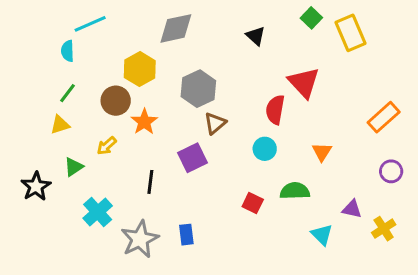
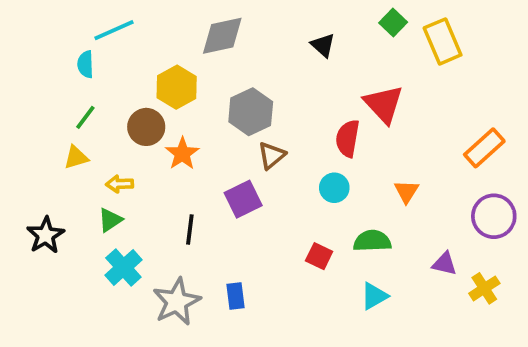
yellow arrow: (107, 146) -> (120, 184), moved, turned 40
green triangle: (74, 167) -> (110, 220), moved
purple circle: (391, 171) -> (494, 216), size x1.5
cyan triangle: (322, 235) -> (374, 296), moved, turned 45

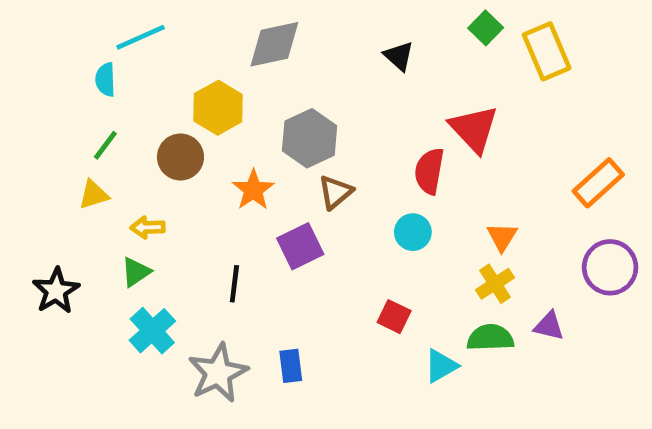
orange star: (182, 154) -> (253, 190), moved
green semicircle: (372, 241) -> (490, 338), moved
yellow cross: (484, 288) -> (495, 284), moved
cyan triangle: (374, 296) -> (441, 366), moved

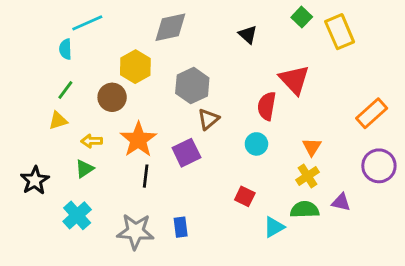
orange star: (253, 190) -> (138, 140), moved, size x1.4
cyan cross: (152, 331) -> (77, 215), moved
gray star: (218, 373) -> (135, 231), turned 30

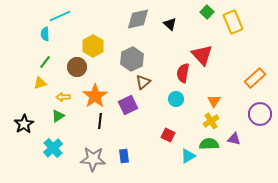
gray diamond: (170, 27) -> (138, 19), moved

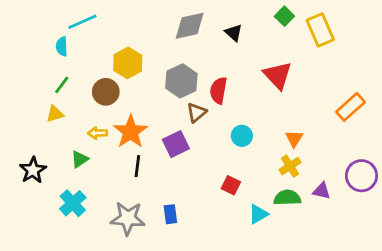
red semicircle: (183, 73) -> (218, 90), moved
yellow arrow: (63, 97) -> (98, 133), moved
purple circle: (260, 114) -> (361, 176), moved

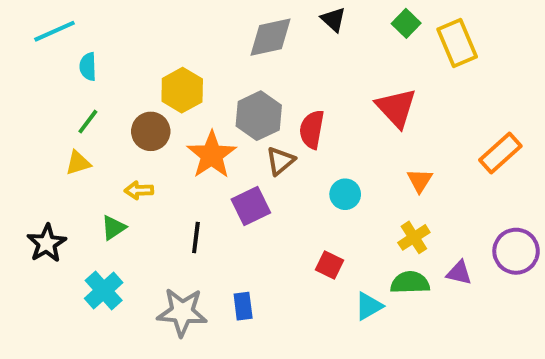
cyan line: (82, 22) -> (55, 31), moved
black triangle: (234, 33) -> (333, 19), moved
orange star: (131, 132) -> (212, 155), moved
orange triangle: (294, 139) -> (420, 180), moved

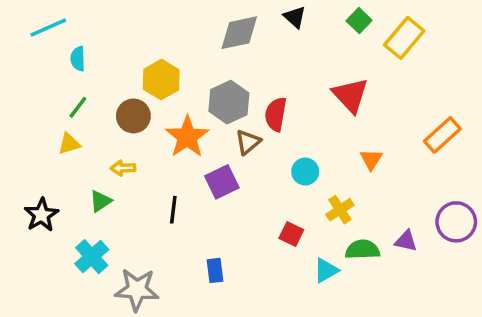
yellow rectangle: (457, 43) -> (404, 38), turned 63
yellow cross: (414, 237) -> (340, 210), moved
gray star: (182, 312) -> (137, 290), moved

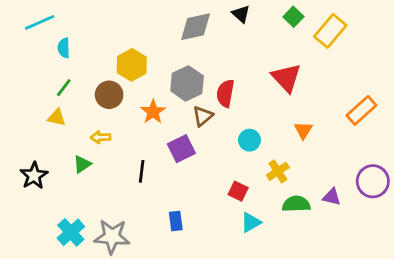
orange star: (187, 137) -> (153, 112), size x0.7
yellow triangle: (69, 144) -> (57, 117), turned 30
cyan cross: (92, 257) -> (71, 232), moved
cyan triangle: (326, 270) -> (251, 222), moved

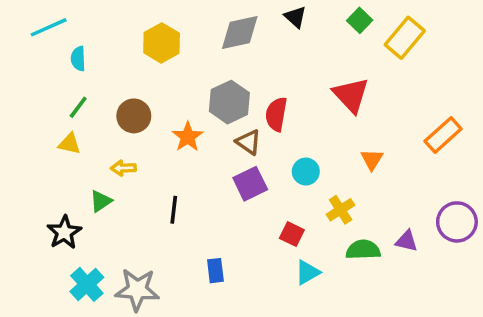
yellow hexagon: (132, 65) -> (162, 43), moved
brown triangle: (203, 116) -> (248, 142), turned -45
purple square: (181, 149) -> (250, 184), moved
black star: (34, 176) -> (64, 232), moved

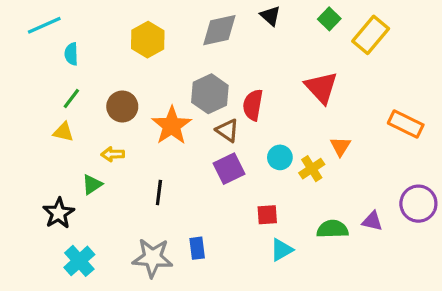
orange rectangle: (443, 135) -> (406, 124), turned 68
orange star: (188, 137) -> (172, 126), size x1.4
yellow cross: (341, 210) -> (312, 169), moved
red square: (292, 234) -> (267, 215), turned -30
gray star: (137, 290) -> (153, 258), moved

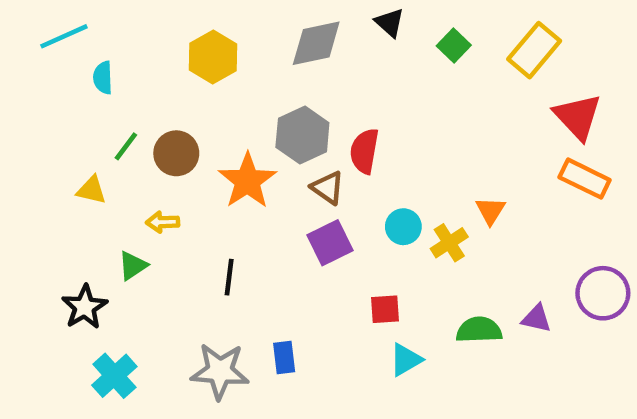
green square: (329, 19) -> (454, 46), moved
red triangle: (321, 87) -> (578, 117), moved
green line: (71, 99) -> (126, 146), moved

